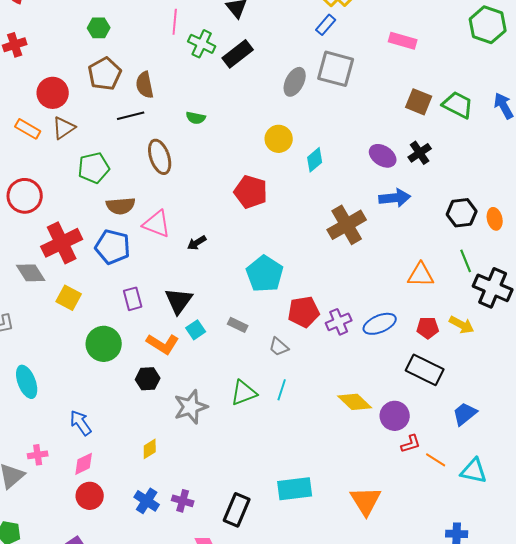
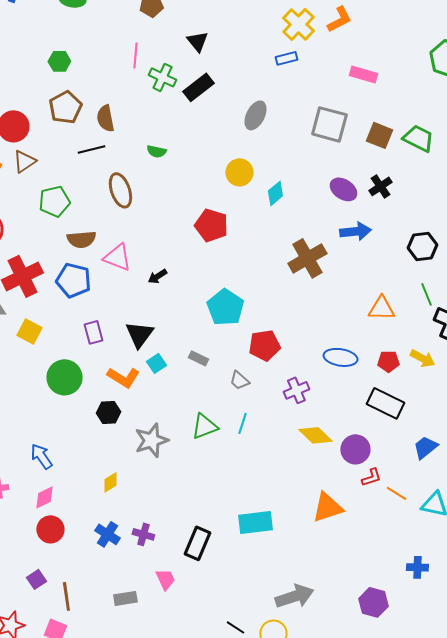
blue rectangle: (326, 25) -> (286, 58), turned 35
gray square: (336, 69) -> (329, 124), moved
purple cross: (339, 322) -> (296, 390), moved
blue ellipse: (380, 324) -> (340, 357), turned 32
orange triangle: (366, 501) -> (327, 507), moved, turned 44

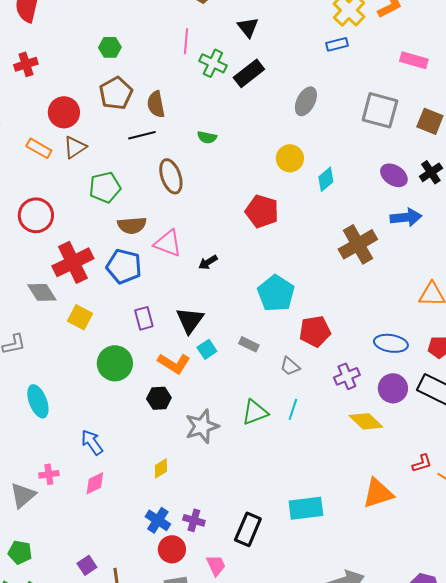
purple circle: (355, 449) -> (393, 388), moved
red circle: (50, 529) -> (172, 549), moved

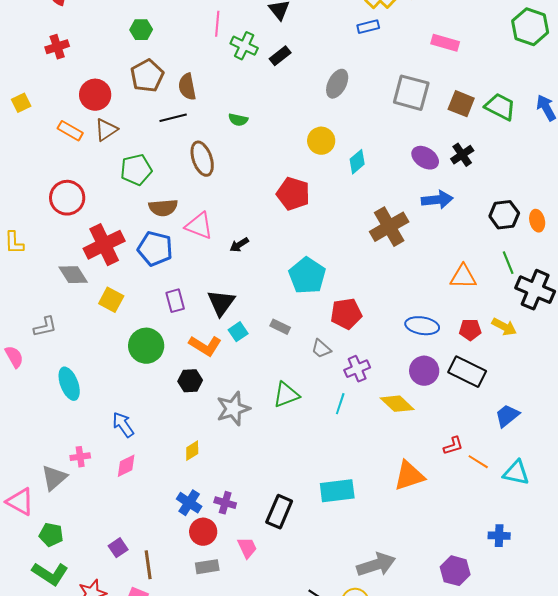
black rectangle: (249, 73) -> (280, 56), size x0.7
purple cross: (347, 376) -> (357, 369), moved
cyan line: (293, 409) -> (340, 404), moved

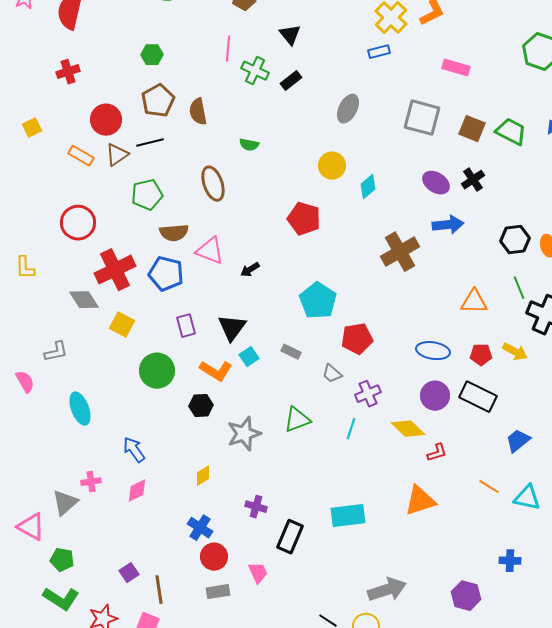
black line: (173, 118) -> (150, 143), moved
red L-shape: (453, 446) -> (437, 453), moved
purple cross: (225, 503) -> (256, 507), moved

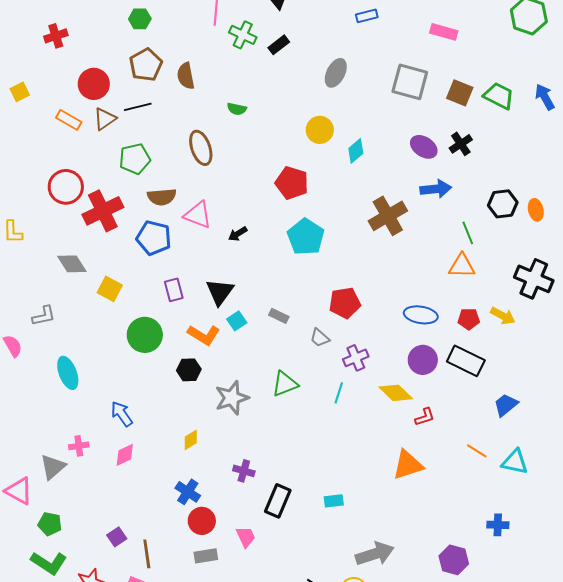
red cross: (115, 270) -> (103, 211), moved
green line: (519, 288) -> (468, 233), moved
cyan pentagon: (318, 301) -> (306, 237), moved
cyan rectangle: (348, 516) -> (334, 501), moved, size x0.6

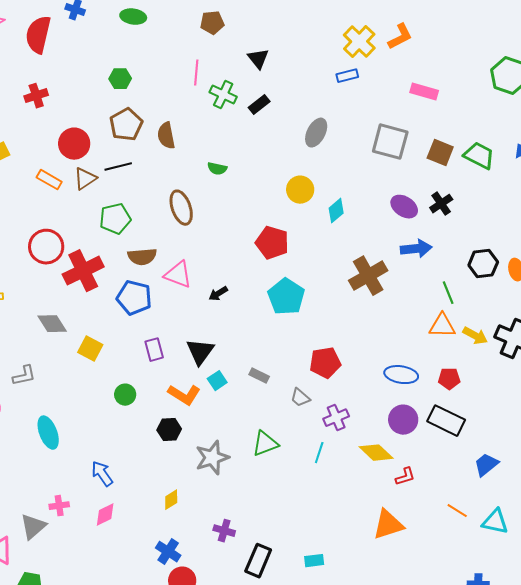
yellow arrow: (503, 316) -> (475, 336), moved
green circle: (145, 335) -> (125, 395), size x0.6

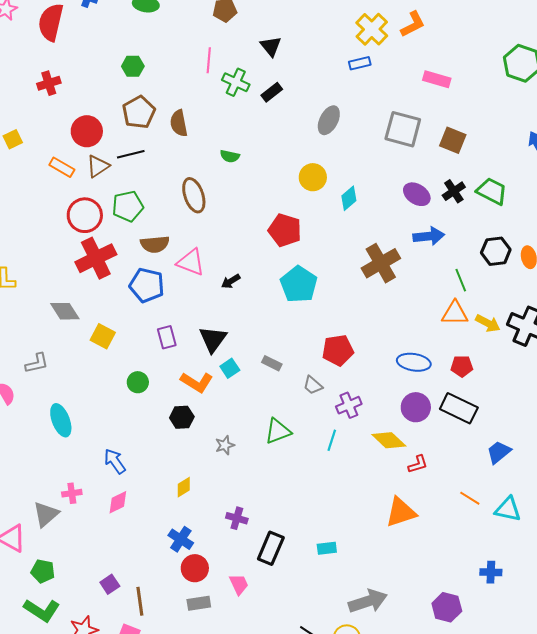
green trapezoid: (479, 156) -> (492, 191), moved
red circle: (46, 247) -> (85, 215), moved
gray star: (212, 458) -> (225, 445), size x0.6

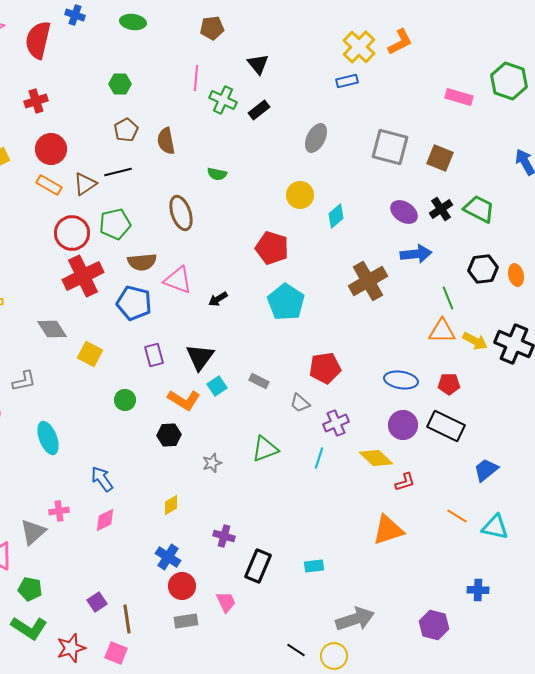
pink rectangle: (437, 79) -> (459, 97), moved
brown pentagon: (139, 112) -> (126, 130), size x0.7
red circle: (87, 131) -> (51, 149), moved

